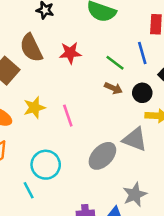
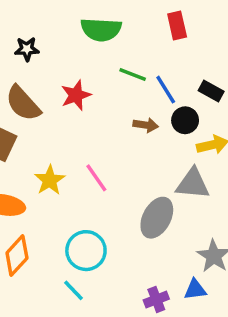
blue line: (142, 53) -> (166, 90), moved
green line: (115, 63) -> (133, 74), moved

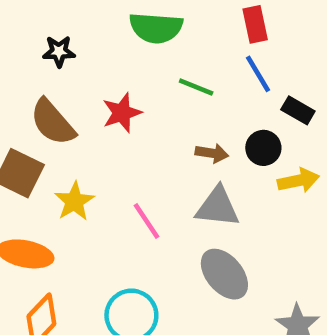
blue line: (166, 90) -> (258, 74), moved
yellow star: (50, 180) -> (74, 201), moved
gray triangle: (193, 184) -> (217, 207), moved
gray ellipse: (157, 218) -> (224, 274), turned -69

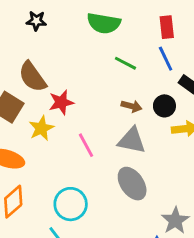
black star: (59, 51) -> (36, 21), moved
red star: (122, 113) -> (61, 102), moved

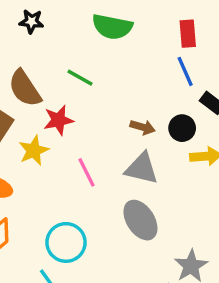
green line: (125, 63) -> (80, 78), moved

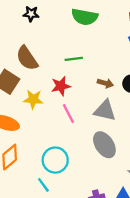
green line: (80, 78) -> (74, 59), moved, turned -36
red star: (58, 120) -> (61, 86), moved
yellow star: (34, 151) -> (33, 99), turned 30

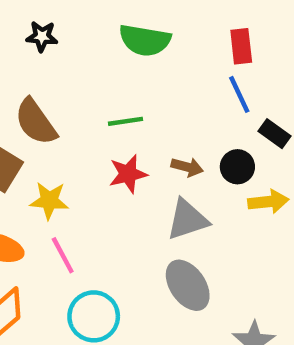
red star: (61, 86) -> (128, 174), moved
gray triangle: (105, 111) -> (187, 220), turned -30
pink line: (68, 113) -> (63, 255), moved

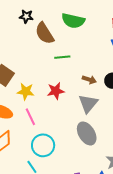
brown semicircle: (36, 122) -> (44, 33), moved
red star: (128, 174) -> (56, 91), moved
gray triangle: (187, 220) -> (88, 104), turned -35

